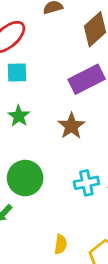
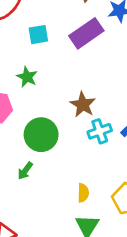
cyan square: (17, 73) -> (38, 35), moved
brown star: (71, 126) -> (83, 105), moved

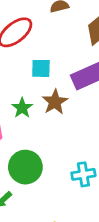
brown star: (83, 105) -> (55, 102), moved

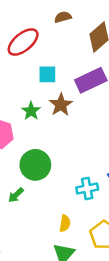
cyan cross: (83, 174) -> (87, 189), moved

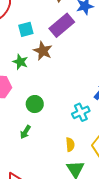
green circle: (35, 165) -> (35, 104), size x0.7

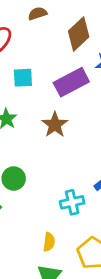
brown star: (43, 51) -> (55, 125), moved

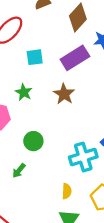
cyan cross: (72, 202) -> (83, 157), size x1.4

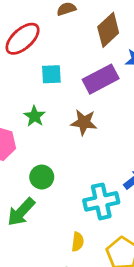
brown star: (64, 94) -> (84, 122), turned -30
green arrow: (19, 171) -> (21, 212), size x1.6

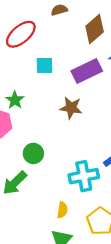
green star: (35, 116) -> (15, 100), moved

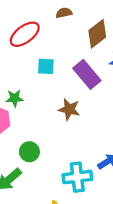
purple rectangle: (87, 71) -> (87, 74), turned 72
green star: (15, 100) -> (15, 98), turned 30

